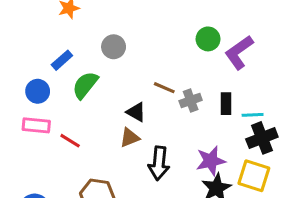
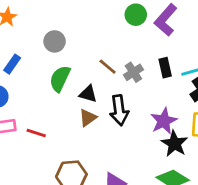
green semicircle: (85, 85) -> (60, 79), moved
brown line: (164, 88) -> (108, 67), turned 30
black arrow: (159, 163) -> (119, 110), moved

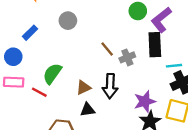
black rectangle: (165, 68) -> (155, 45), moved, size x1.5
green semicircle: (60, 79) -> (52, 74), moved
black triangle: (88, 94) -> (88, 110), moved, turned -35

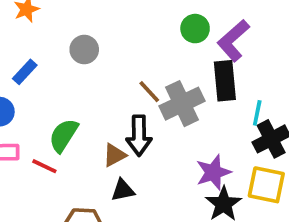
gray cross: (127, 57) -> (182, 104), size x1.6
cyan line: (174, 66) -> (257, 113), turned -70
black arrow: (110, 86) -> (139, 136), moved

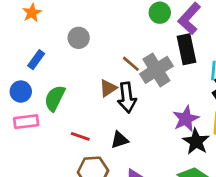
green semicircle: (64, 135) -> (55, 98), moved
brown triangle: (115, 155) -> (108, 88), moved
red line: (44, 166) -> (80, 136), moved

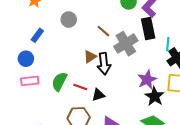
brown line: (131, 64) -> (103, 31), moved
green semicircle: (55, 98) -> (59, 82), moved
red line: (80, 136) -> (80, 87), moved

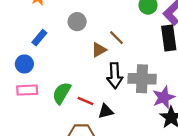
gray cross: (126, 44) -> (142, 79), moved, turned 30
brown triangle: (90, 57) -> (99, 50), moved

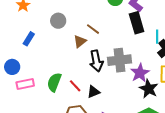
blue circle: (24, 64) -> (12, 67), moved
red line: (85, 101) -> (75, 86), turned 32

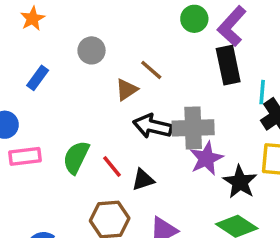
black arrow: (96, 61) -> (153, 126), turned 110
purple star: (140, 73) -> (206, 158), moved

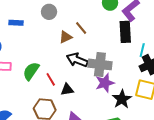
blue rectangle: (38, 78) -> (16, 23), turned 48

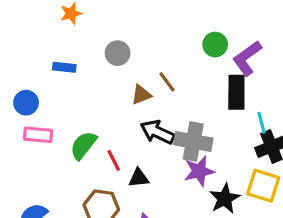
cyan line: (142, 50) -> (262, 123), turned -32

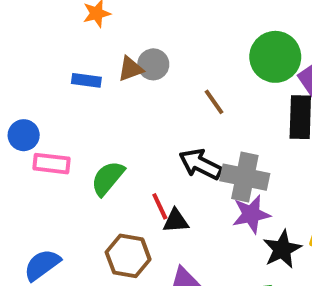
green circle: (215, 45) -> (275, 57), size x1.6
brown triangle: (141, 95) -> (130, 69), moved
blue circle: (26, 103) -> (24, 135), moved
red line: (114, 160) -> (160, 206), moved

